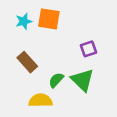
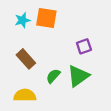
green triangle: (82, 80) -> (78, 76), turned 40
yellow semicircle: (41, 100) -> (25, 95), moved

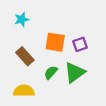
orange square: (46, 18) -> (55, 42), moved

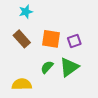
cyan star: (22, 19) -> (26, 12), moved
brown rectangle: (25, 56) -> (22, 39), moved

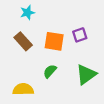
purple square: (74, 41) -> (80, 35), moved
green triangle: (69, 67) -> (86, 74), moved

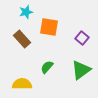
purple square: (80, 35) -> (82, 38), moved, turned -32
orange square: (54, 41) -> (49, 27), moved

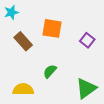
cyan star: (26, 12) -> (11, 12), moved
green triangle: (81, 70) -> (86, 88), moved

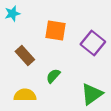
purple square: (87, 40) -> (93, 43), size x1.5
brown rectangle: (23, 41) -> (25, 55), moved

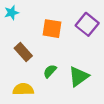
purple square: (93, 43) -> (87, 24), moved
green triangle: (92, 94) -> (79, 76), moved

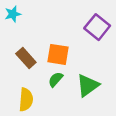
orange square: (52, 29) -> (58, 54), moved
yellow semicircle: (23, 89) -> (26, 100), turned 96

